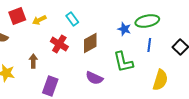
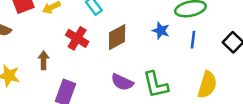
blue star: (124, 29) -> (161, 31), moved
green L-shape: (123, 62) -> (156, 85), moved

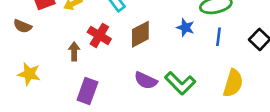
brown arrow: (44, 60) -> (74, 51), moved
green L-shape: (156, 85) -> (180, 83), turned -32

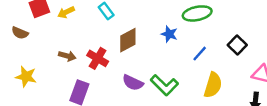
red cross: (99, 35) -> (98, 58), moved
blue line: (219, 37) -> (200, 54), moved, turned 35
brown arrow: (74, 51) -> (67, 56), turned 105

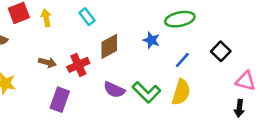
yellow arrow: (66, 12) -> (46, 18), turned 105
red cross: (98, 58) -> (78, 65), turned 35
yellow semicircle: (213, 85) -> (181, 92), moved

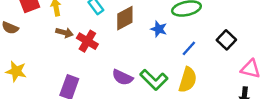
brown diamond: (109, 46) -> (125, 18), moved
brown arrow: (47, 62) -> (64, 33), moved
red cross: (78, 65) -> (87, 41), moved, turned -35

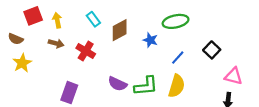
brown arrow: (64, 33) -> (56, 43), moved
yellow star: (16, 71) -> (22, 63), moved, turned 30
green L-shape: (154, 80) -> (146, 86), turned -50

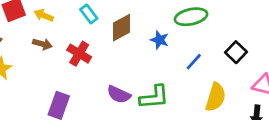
yellow arrow: (57, 20) -> (44, 15), turned -56
yellow semicircle: (177, 86) -> (216, 97), moved

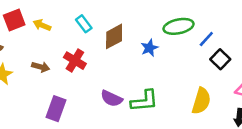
blue star: (160, 40) -> (149, 48), turned 30
brown arrow: (42, 44) -> (41, 67), moved
blue line: (194, 62) -> (206, 39), moved

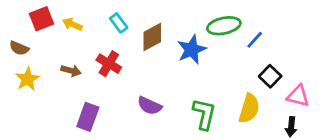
blue star: (149, 48) -> (192, 50), size x1.5
black square: (220, 59) -> (270, 76), moved
green L-shape: (144, 101) -> (204, 114), moved, turned -72

